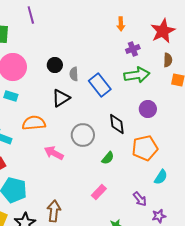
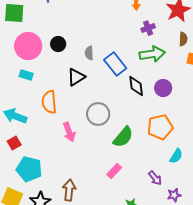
black circle: (55, 65) -> (58, 44), moved
orange semicircle: (34, 123) -> (49, 102), turned -90
black diamond: (117, 124) -> (136, 86), moved
pink arrow: (54, 153) -> (69, 132), turned -138
green semicircle: (108, 158) -> (123, 137), size x1.6

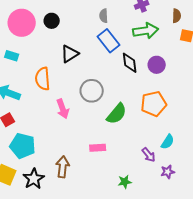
gray semicircle: (89, 53) -> (104, 16), moved
cyan rectangle: (26, 75) -> (12, 56), moved
cyan semicircle: (176, 156) -> (168, 142), moved
pink rectangle: (114, 171) -> (98, 148), moved, turned 42

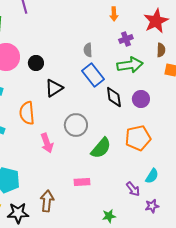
black circle: (52, 21) -> (36, 63), moved
black star: (34, 179) -> (18, 213), turned 30

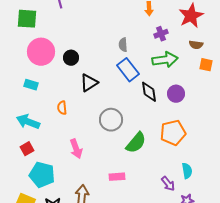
brown semicircle: (161, 50) -> (196, 45), turned 96
orange semicircle: (27, 113) -> (62, 108), size x0.6
pink arrow: (47, 143) -> (76, 149), moved
cyan semicircle: (152, 176) -> (187, 171), turned -42

